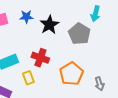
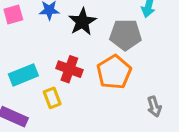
gray pentagon: (79, 34) -> (125, 35), turned -30
orange pentagon: (71, 74) -> (114, 72), moved

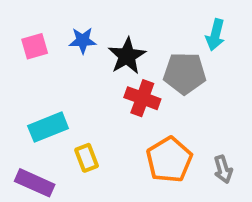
red cross: (69, 69) -> (142, 98), moved
orange pentagon: (114, 72) -> (169, 160), moved

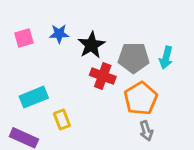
cyan arrow: (215, 35) -> (166, 58), moved
orange pentagon: (169, 160) -> (141, 98), moved
gray arrow: (223, 169) -> (146, 131), moved

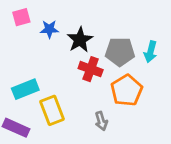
pink square: (24, 38) -> (21, 17), moved
yellow rectangle: (62, 120) -> (52, 110), size x1.5
gray arrow: (146, 131) -> (101, 121), moved

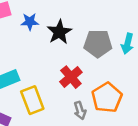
red cross: (91, 69) -> (71, 77), moved, turned 30
orange pentagon: (127, 90) -> (107, 98), moved

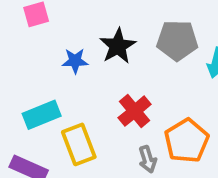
blue star: (30, 22) -> (75, 61), moved
gray pentagon: (98, 44) -> (177, 40), moved

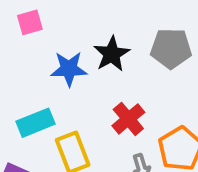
blue star: (75, 61) -> (69, 69), size x1.4

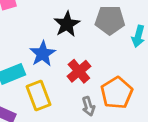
blue star: (69, 69) -> (43, 54), moved, turned -30

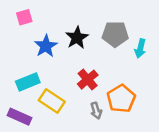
blue star: (43, 54) -> (46, 46), moved
yellow rectangle: (39, 96) -> (52, 101), turned -35

